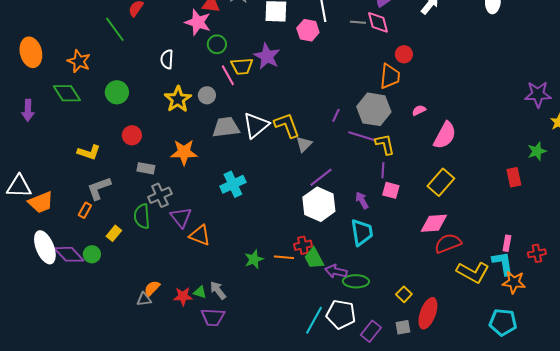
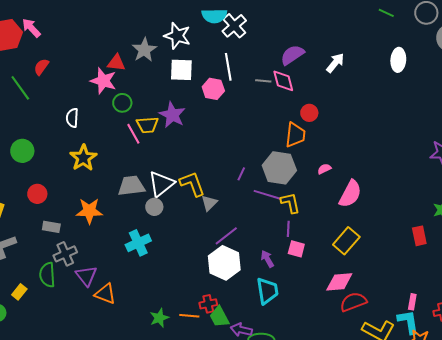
gray circle: (207, 95) -> (154, 207), moved

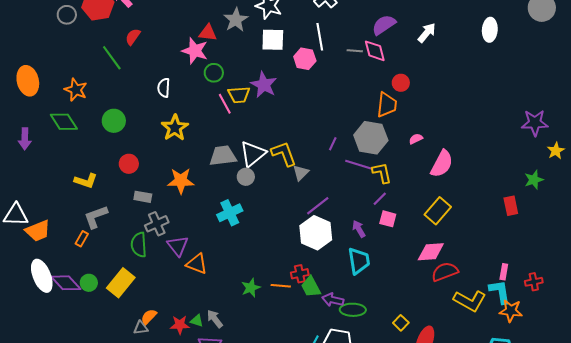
purple line: (288, 229) -> (380, 199), turned 42
yellow rectangle: (19, 292) -> (121, 283), moved, size x1.8

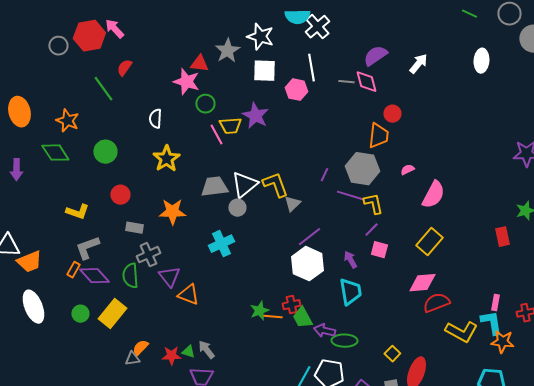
purple diamond: (66, 283) -> (94, 276), moved
green star: (251, 288) -> (259, 311), moved

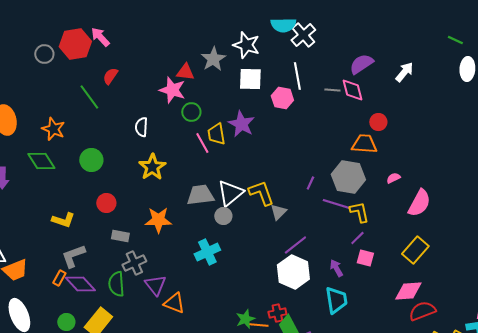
green line: (469, 14) -> (455, 40), moved
yellow trapezoid: (230, 126) -> (216, 134), turned 85
orange trapezoid: (378, 136) -> (364, 144), turned -92

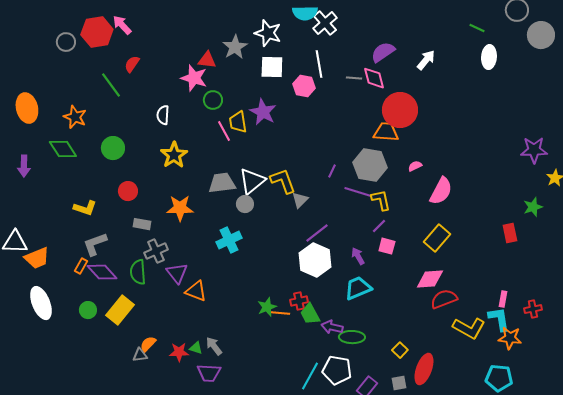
red circle: (378, 122) -> (400, 110), size x2.0
cyan trapezoid: (336, 300) -> (358, 288), turned -104

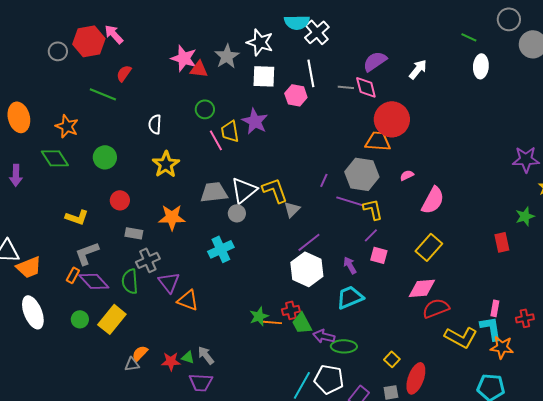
pink star: (194, 78) -> (184, 58), moved
green line: (111, 85) -> (103, 94), turned -32

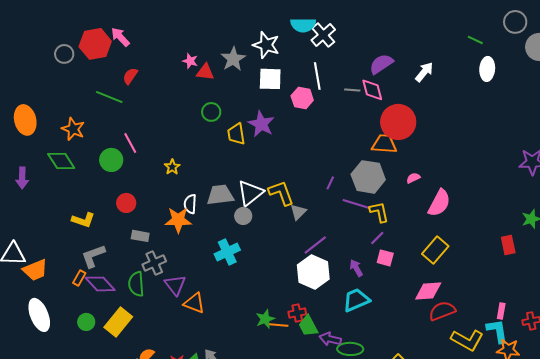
pink star: (184, 58) -> (190, 61), size x0.6
white semicircle: (155, 124) -> (190, 204), moved
pink line: (216, 140) -> (130, 143), moved
yellow star: (166, 164) -> (172, 167), size x0.6

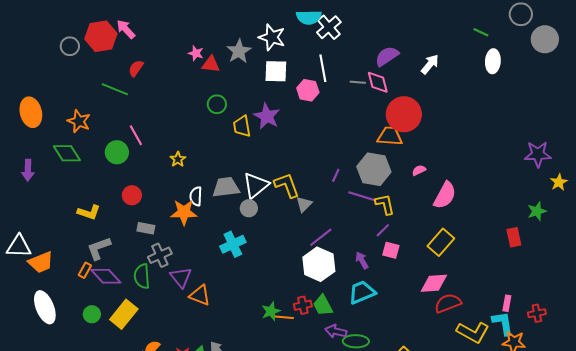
green trapezoid: (308, 326) -> (323, 305), moved

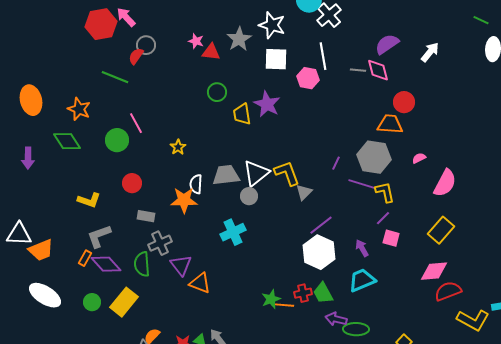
gray circle: (70, 46) -> (146, 45), moved
red circle: (404, 114) -> (404, 102), size x0.6
white ellipse: (45, 307) -> (45, 295), turned -36

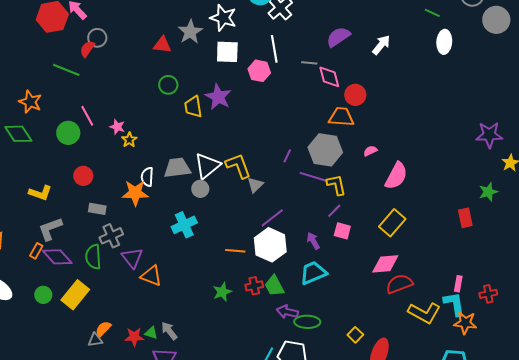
pink star: (196, 41) -> (117, 127), moved
pink diamond: (378, 70) -> (329, 77), moved
orange line: (284, 305) -> (235, 251), moved

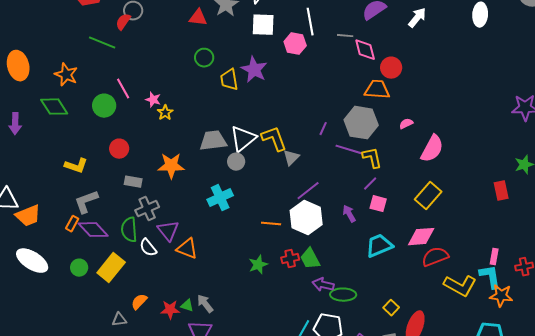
white semicircle: (147, 177) -> (148, 248), moved, turned -42
cyan trapezoid: (313, 273) -> (379, 246), moved
gray triangle: (95, 340) -> (119, 320), moved

